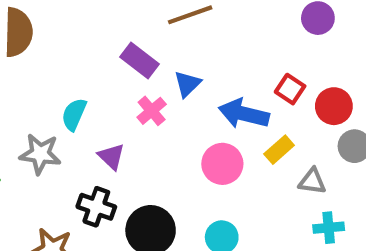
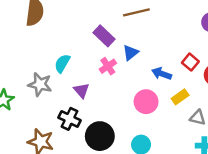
blue arrow: (244, 114) -> (162, 74), size x0.7

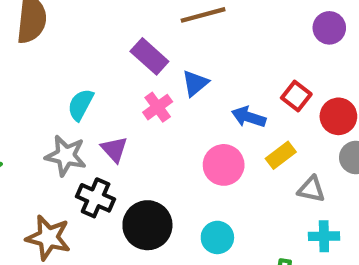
gray star: (40, 84) -> (66, 156), moved

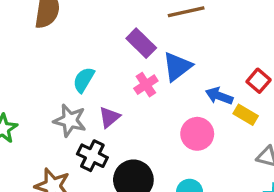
blue triangle: (195, 83) -> (177, 67), size x1.4
purple triangle: (114, 149) -> (109, 117), turned 30
yellow rectangle: (281, 155) -> (246, 115), moved, turned 65

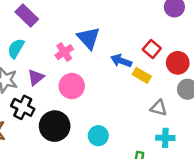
purple rectangle: (141, 43) -> (27, 15), moved
blue triangle: (177, 67) -> (89, 38), turned -35
pink circle: (197, 134) -> (72, 86), moved

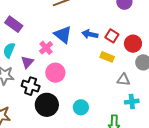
blue arrow: (121, 61) -> (90, 34), moved
purple triangle: (36, 77) -> (27, 62), moved
black cross: (23, 107) -> (31, 86), moved

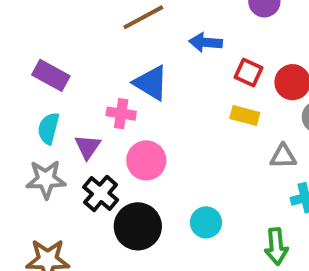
blue arrow: (90, 34) -> (206, 42), moved
pink cross: (46, 48) -> (121, 114), turned -32
black cross: (31, 86) -> (101, 193), turned 30

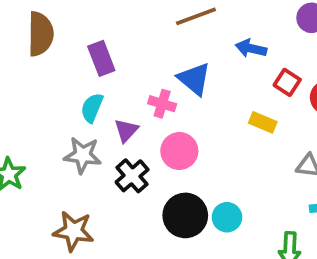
purple rectangle: (51, 75) -> (101, 58), turned 32
yellow rectangle: (245, 116) -> (263, 122), moved
black circle: (138, 226) -> (185, 215), moved

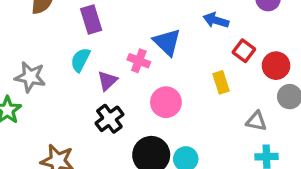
yellow rectangle: (263, 122) -> (221, 82), turned 45
pink circle: (179, 151) -> (166, 102), moved
gray star: (83, 155) -> (30, 77), moved

